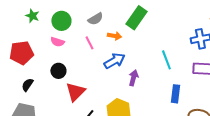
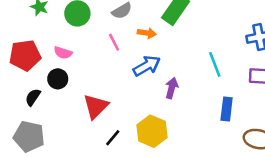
pink semicircle: (57, 42) -> (63, 53), moved
black circle: (58, 71) -> (58, 79), moved

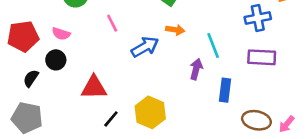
orange arrow: (147, 33) -> (175, 30), moved
purple arrow: (172, 88) -> (196, 69), moved
red triangle: (96, 106) -> (94, 87), turned 44

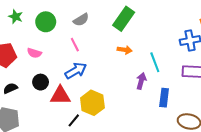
blue arrow: (145, 47) -> (76, 71), moved
black circle: (56, 60) -> (41, 82), moved
black semicircle: (31, 78) -> (10, 88), turned 32
yellow hexagon: (150, 112) -> (92, 103), moved

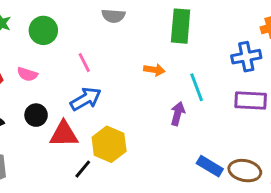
green rectangle: (124, 19) -> (181, 26), moved, turned -30
gray semicircle: (81, 20) -> (113, 16), moved, turned 35
blue rectangle: (164, 98) -> (210, 166), moved, turned -66

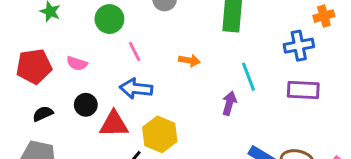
green circle: (43, 30) -> (109, 19), moved
orange arrow: (154, 70) -> (189, 60), moved
blue arrow: (86, 99) -> (136, 89), turned -144

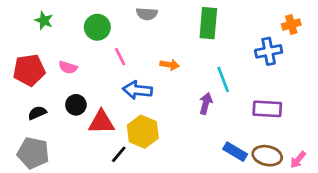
blue arrow: (136, 89) -> (137, 90), moved
purple rectangle: (303, 90) -> (267, 109), moved

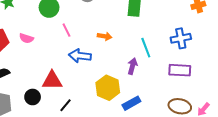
blue cross: (269, 51) -> (181, 38), moved
black circle: (76, 105) -> (33, 97), moved
yellow hexagon: (143, 132) -> (108, 88), moved
blue rectangle: (235, 152) -> (131, 103), moved, turned -60

